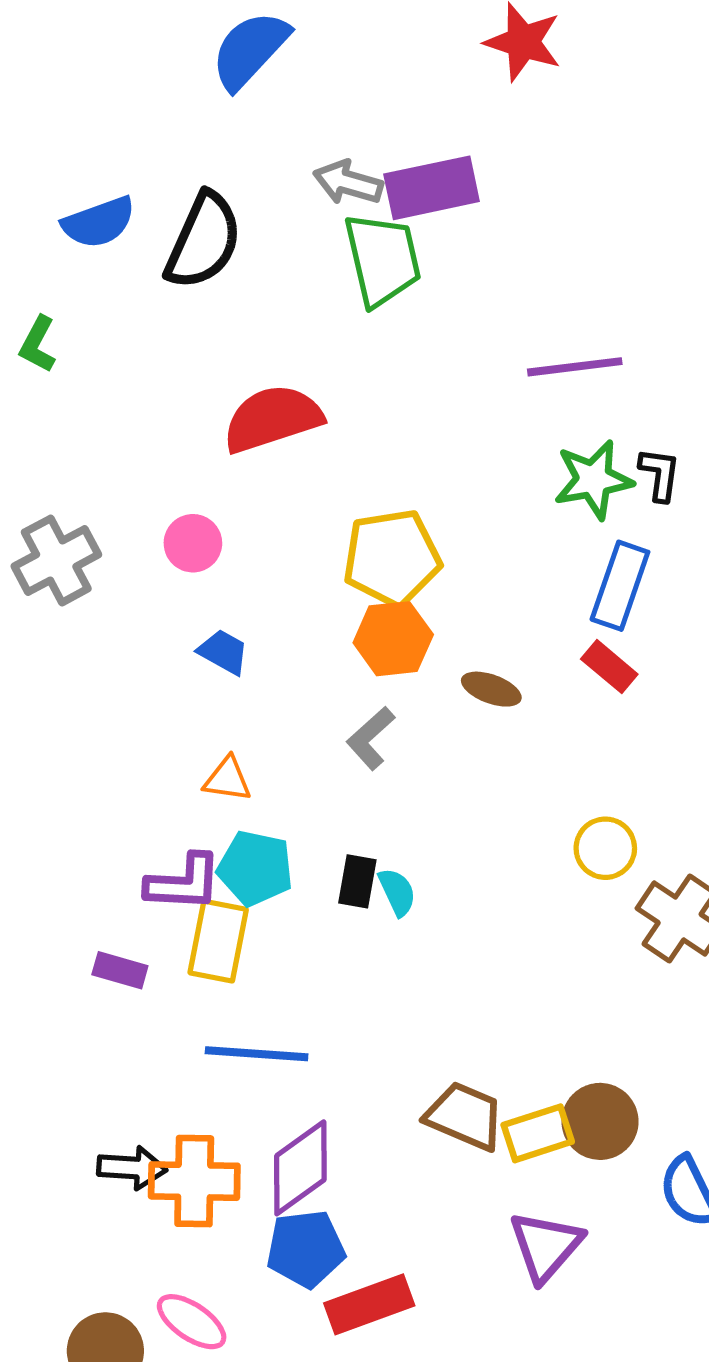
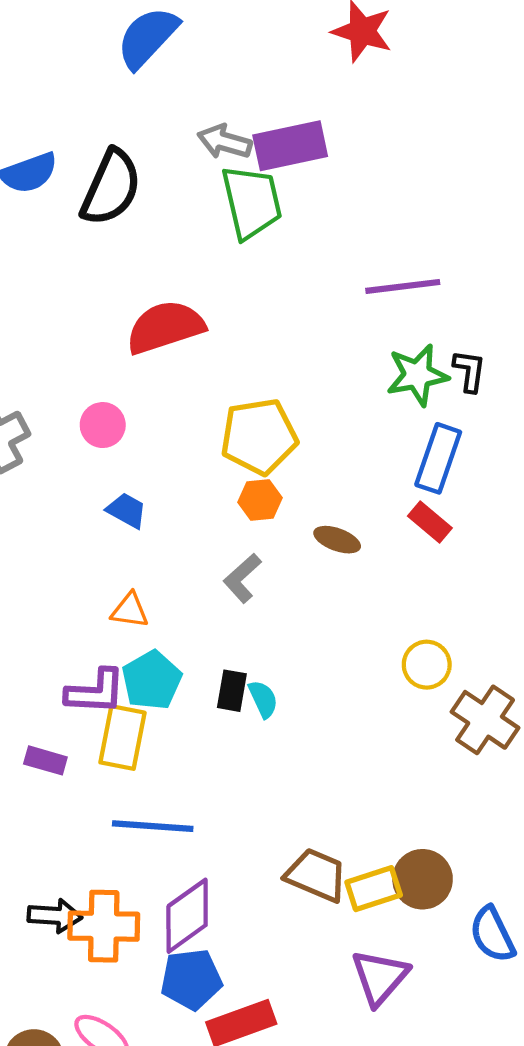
orange hexagon: (393, 639) -> (260, 500), size x0.7
cyan pentagon: (255, 868) -> (152, 680), turned 30

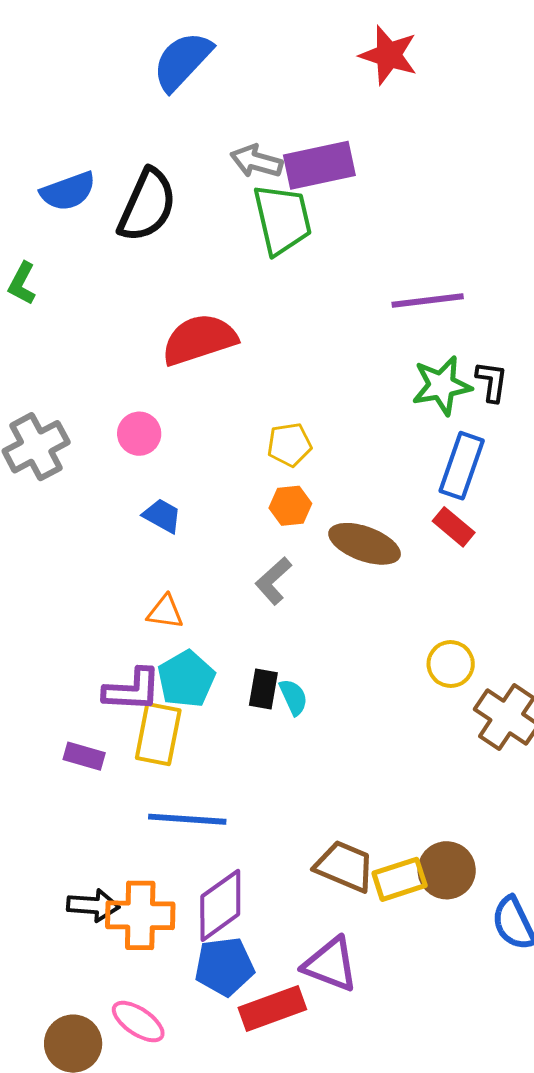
yellow pentagon: (259, 436) -> (289, 445), size x0.6
brown ellipse: (337, 540) -> (365, 544), size x1.6
purple triangle: (380, 977) -> (330, 964), moved, turned -50

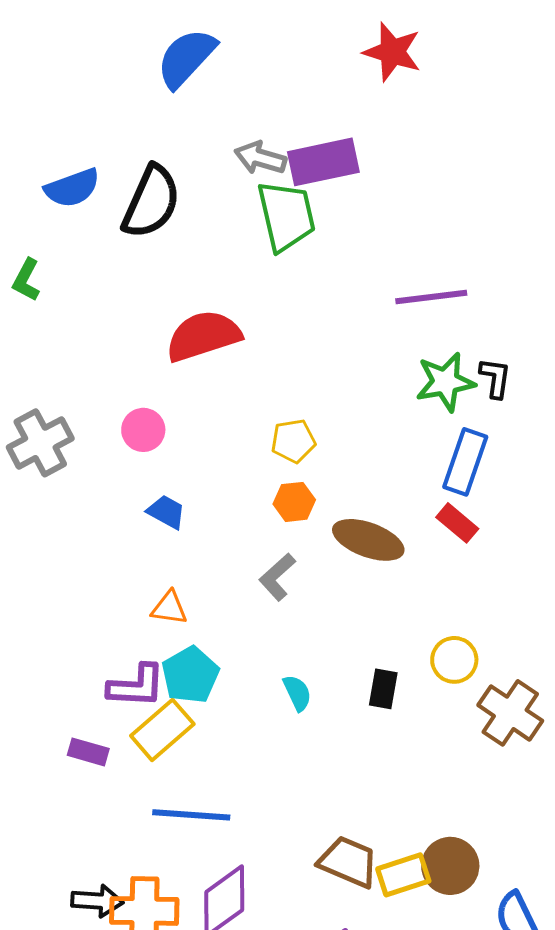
black rectangle: (263, 689) -> (383, 689), moved
yellow rectangle: (158, 734) -> (162, 730), turned 38

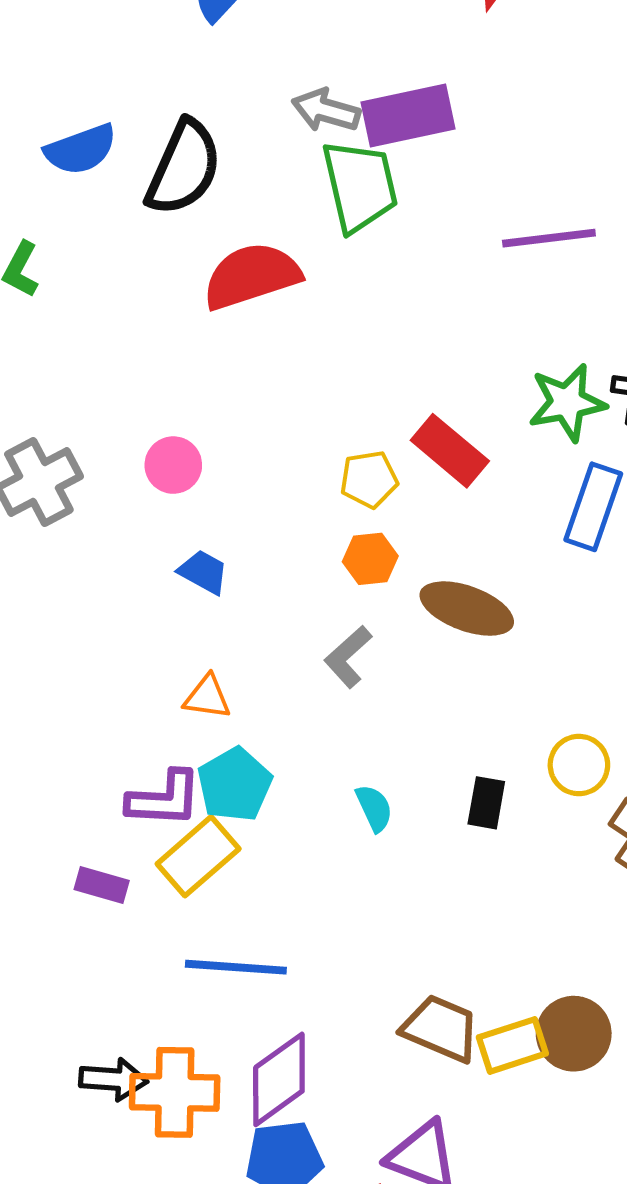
purple line: (431, 297) -> (549, 238), moved
red semicircle: (203, 336) -> (252, 276), moved
red rectangle: (457, 523) -> (450, 451), moved, size x1.4

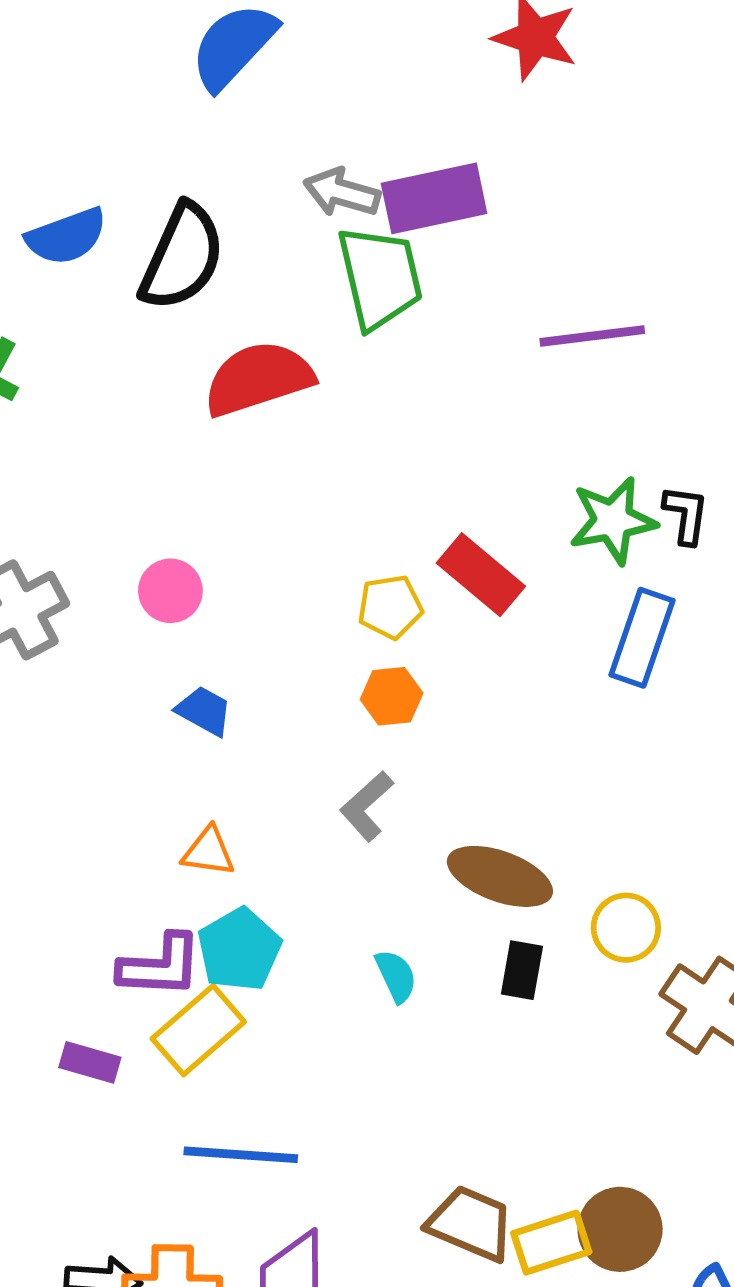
brown ellipse: (467, 609) -> (500, 876), moved

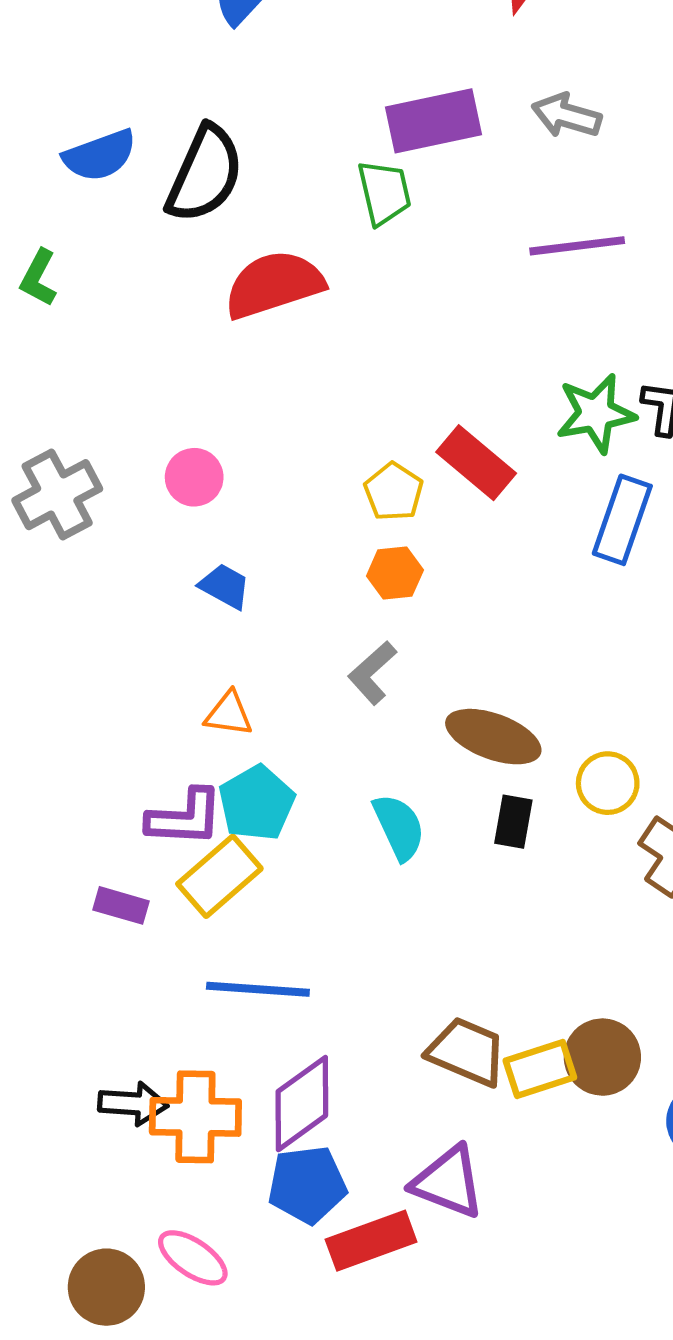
gray arrow: (342, 192) -> (566, 116), moved
green trapezoid: (380, 277) -> (384, 193), size x0.7
yellow pentagon: (390, 607) -> (394, 492), turned -30
cyan semicircle: (396, 976) -> (399, 827), size x1.4

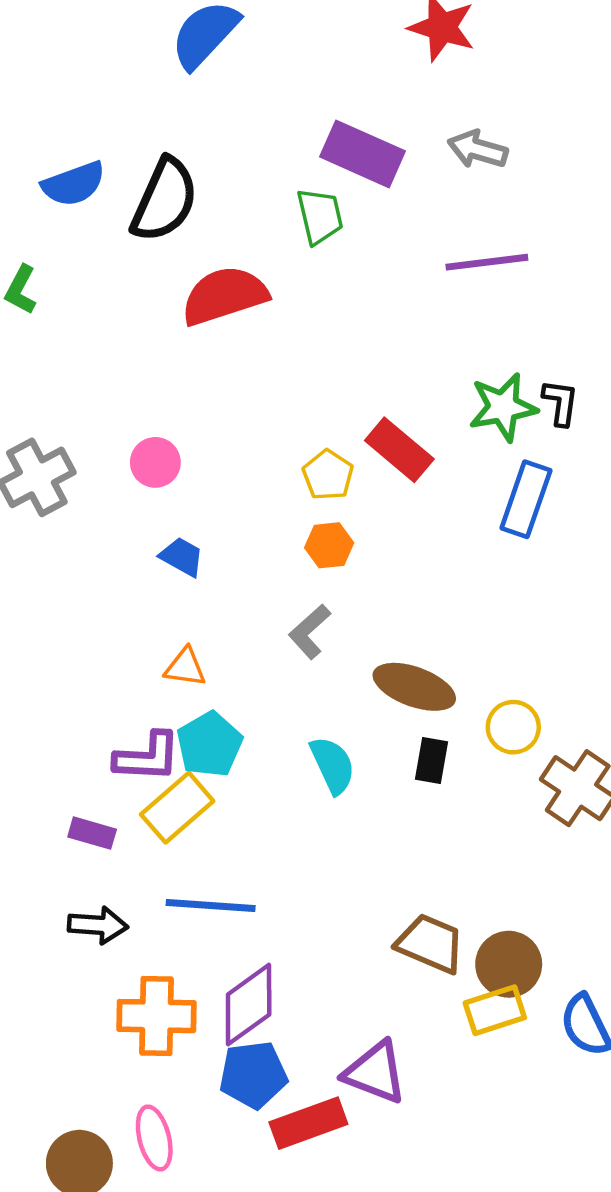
purple rectangle: (434, 121) -> (363, 154), turned 36
brown trapezoid: (467, 1052) -> (430, 944), moved
yellow rectangle: (540, 1069) -> (495, 1010), moved
black arrow: (133, 1104) -> (98, 925), moved
pink ellipse: (193, 1258) -> (154, 1138), turned 42

